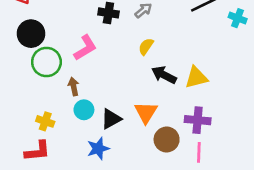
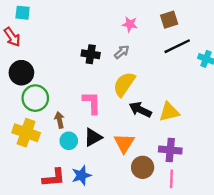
yellow semicircle: (146, 47) -> (124, 84), size x1.6
pink L-shape: (85, 48) -> (92, 103), moved, turned -60
black triangle: (111, 119) -> (93, 137), moved
yellow cross: (45, 121) -> (26, 133), moved, size x1.6
red L-shape: (37, 151) -> (54, 178), moved

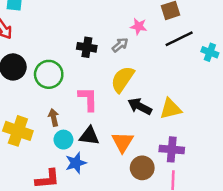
pink star: (130, 24) -> (139, 26), moved
green circle: (35, 98) -> (49, 74), moved
black triangle: (93, 137) -> (89, 136), turned 36
blue star: (81, 175) -> (76, 163), moved

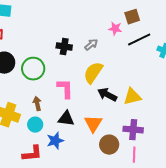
pink star: (139, 26) -> (115, 29), moved
cyan circle: (63, 140) -> (35, 125), moved

